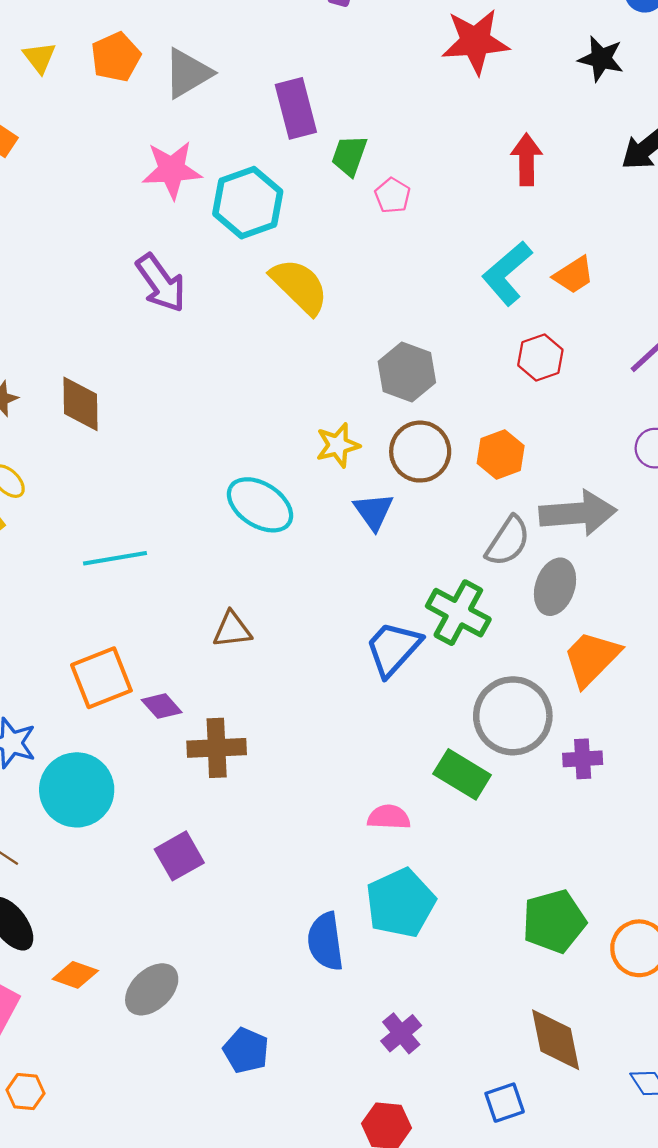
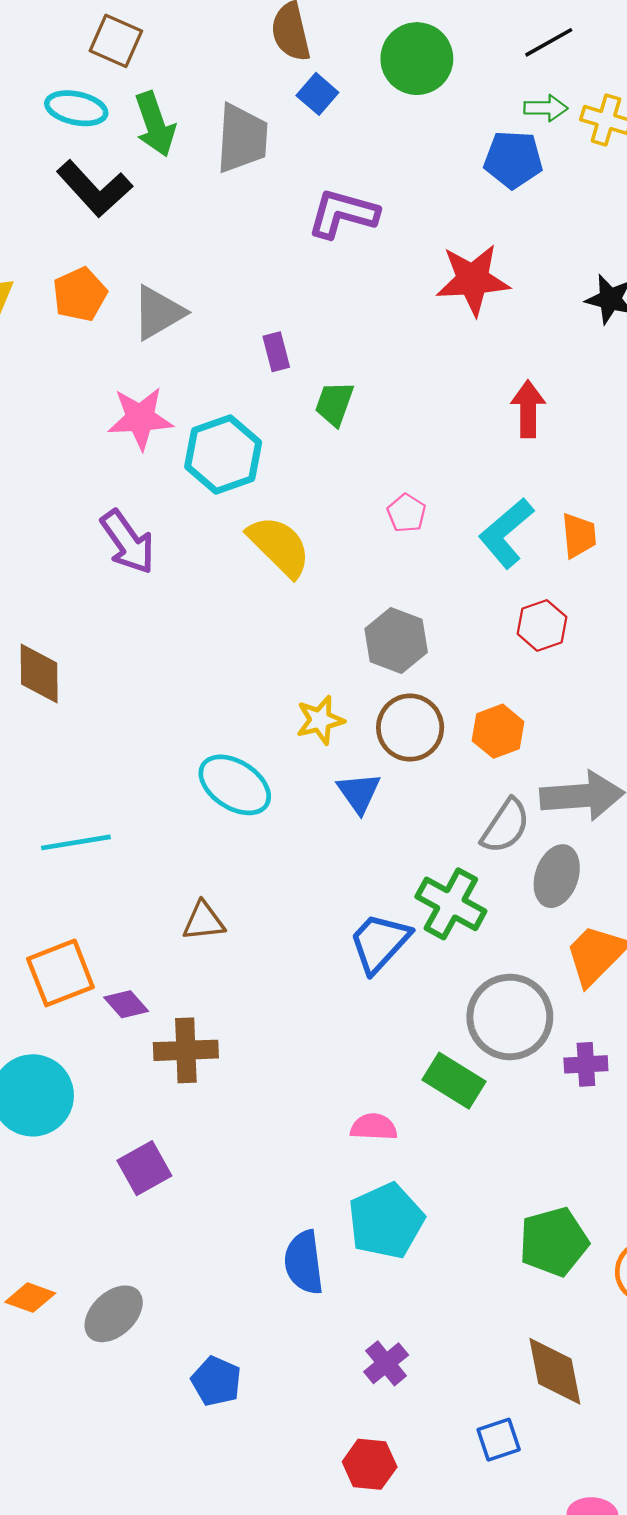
purple rectangle: (296, 108) -> (276, 352), size x0.6
pink pentagon: (392, 195) -> (407, 513), moved
orange trapezoid: (574, 275) -> (579, 536), turned -63

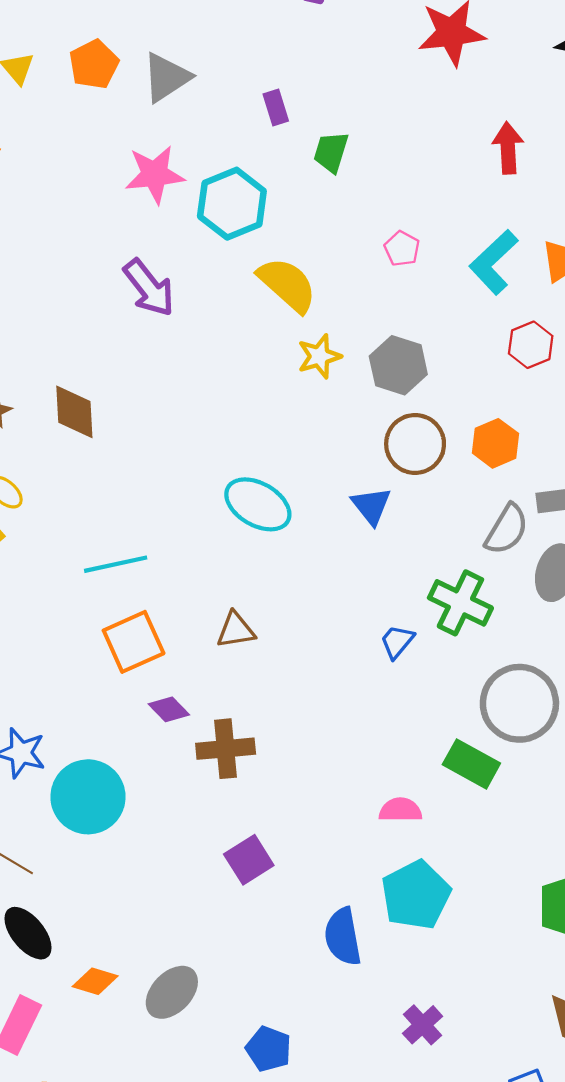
yellow star: (320, 720) -> (319, 356), moved
blue trapezoid: (379, 943) -> (397, 642), size x0.6
orange square: (60, 973) -> (134, 642), moved
purple square: (144, 1168) -> (249, 860), moved

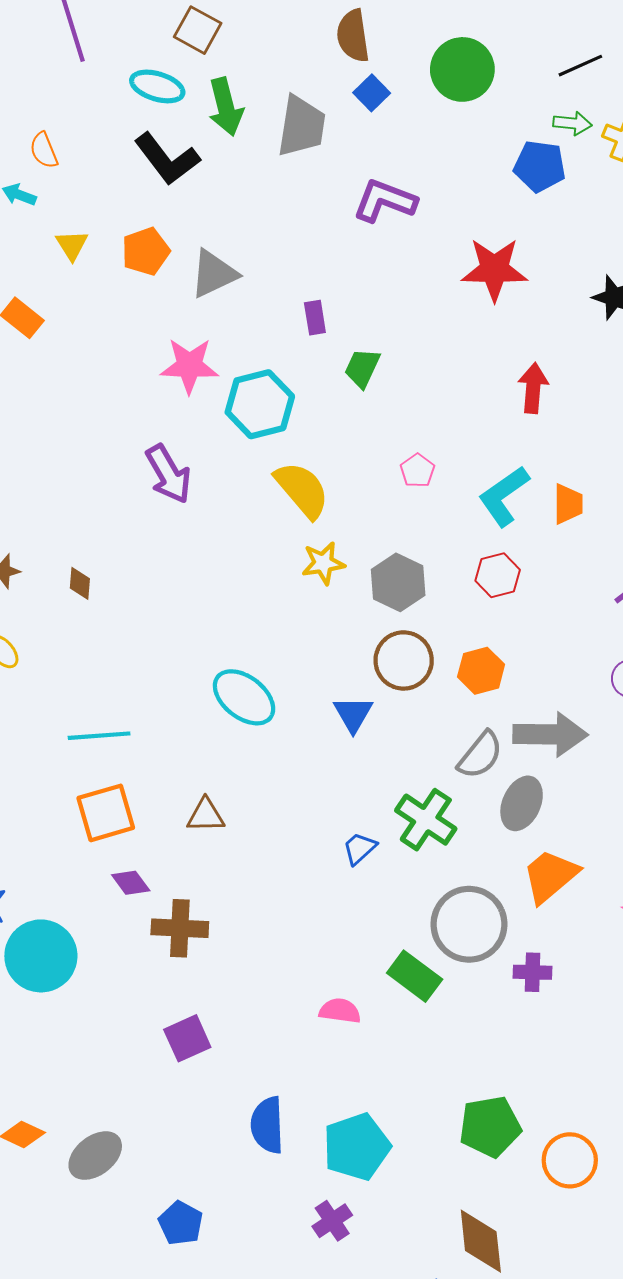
red hexagon: (531, 345) -> (498, 575), moved
brown diamond: (74, 412) -> (80, 583), size x0.6
cyan pentagon: (416, 895) -> (357, 1147), moved

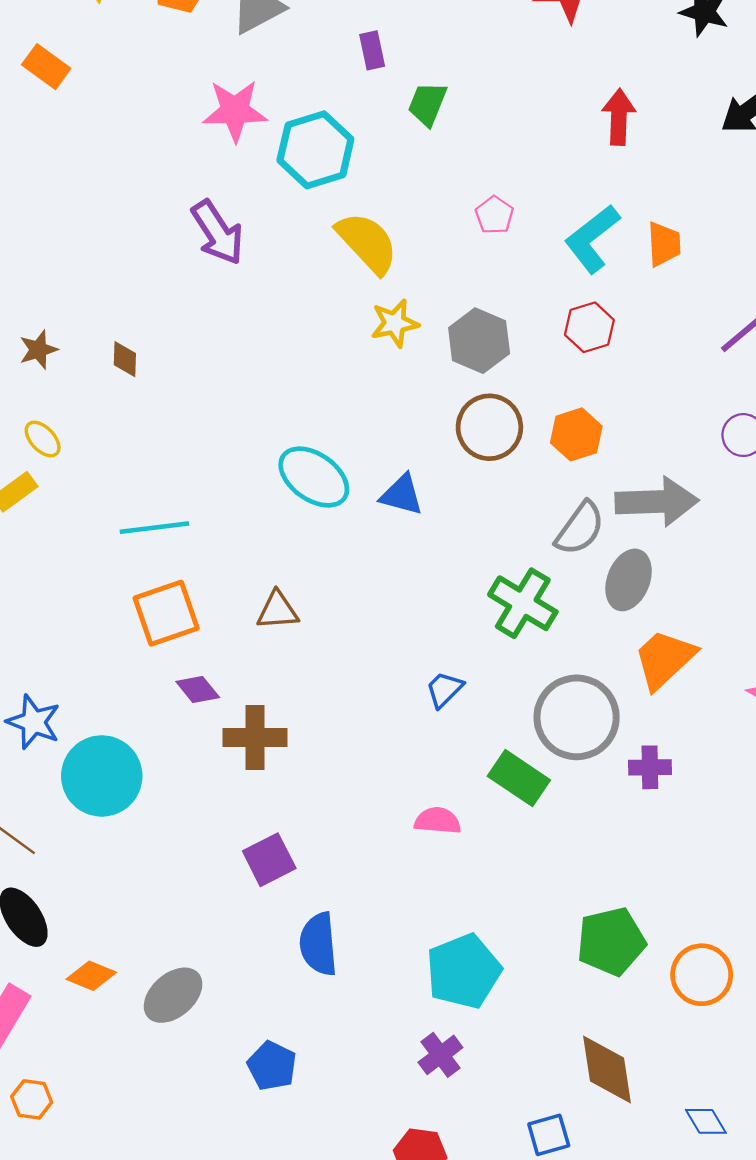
blue triangle: (353, 714) -> (402, 495), moved, turned -42
blue trapezoid: (360, 848) -> (444, 689), moved
blue semicircle: (267, 1125) -> (318, 944), moved

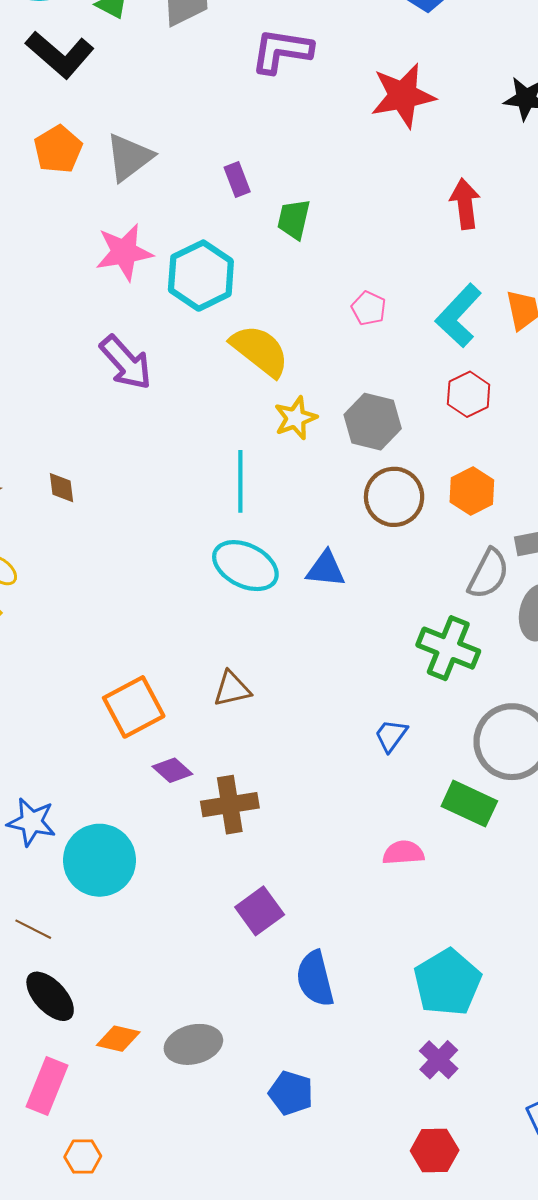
cyan line: (154, 528) -> (240, 481), moved, turned -74
gray ellipse: (173, 995) -> (193, 1044), turned 36

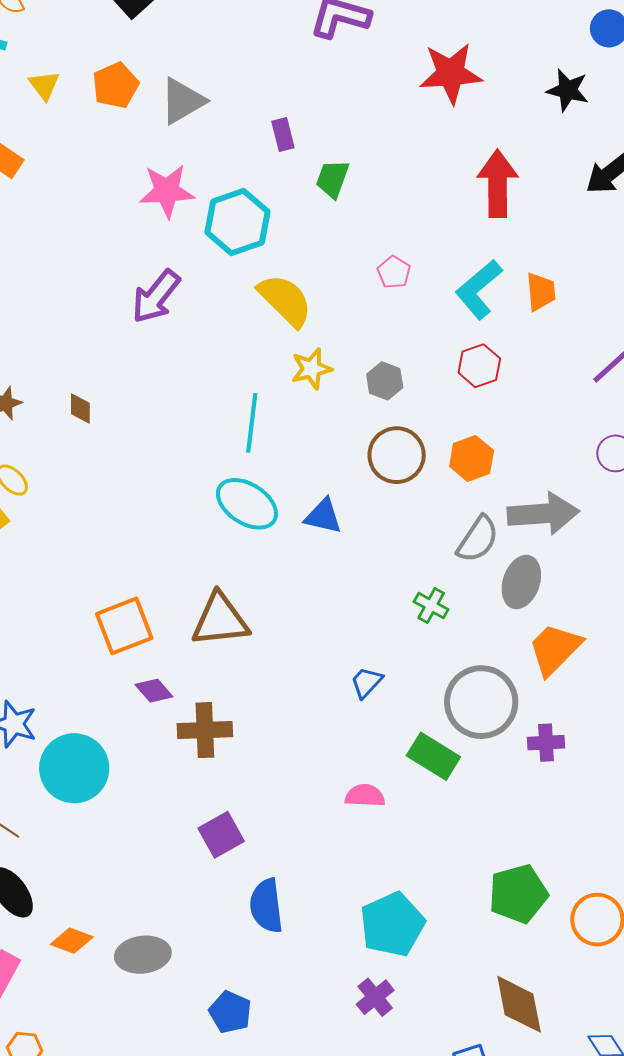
red arrow: (465, 204) -> (498, 184), size x1.4
purple arrow: (126, 363) -> (156, 296), turned 74
gray hexagon: (373, 422) -> (385, 381), size x0.7
green cross: (448, 648) -> (431, 606), size x0.6
brown triangle: (232, 689) -> (220, 620), size x1.6

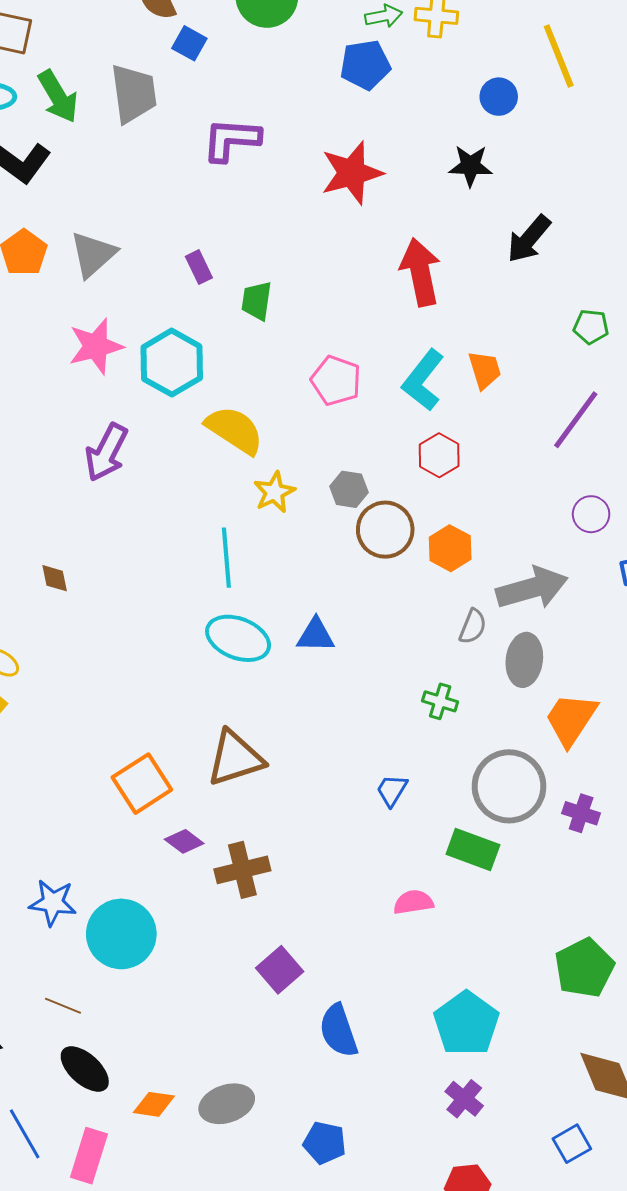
pink pentagon: (394, 272) -> (336, 380), size x1.5
brown circle: (397, 455) -> (385, 530), moved
gray semicircle: (478, 539) -> (473, 627), size x0.7
purple cross: (546, 743) -> (581, 813), turned 33

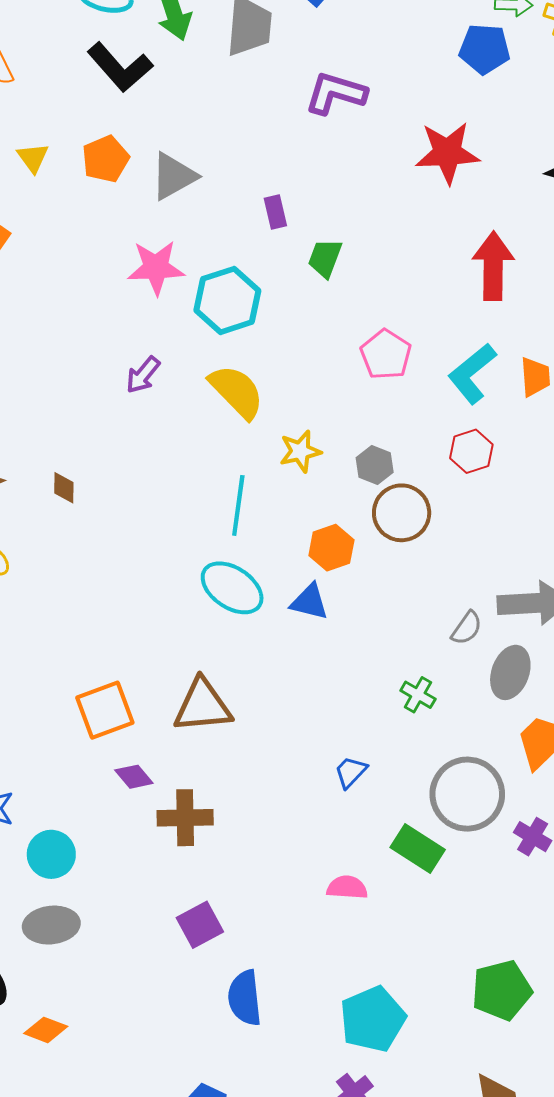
yellow semicircle: (234, 430) -> (237, 392), moved
purple arrow: (106, 452) -> (143, 375), size x0.7
orange hexagon: (450, 548) -> (331, 548), moved
cyan circle: (121, 934) -> (51, 854), size x0.7
gray ellipse: (227, 1104) -> (51, 925), moved

